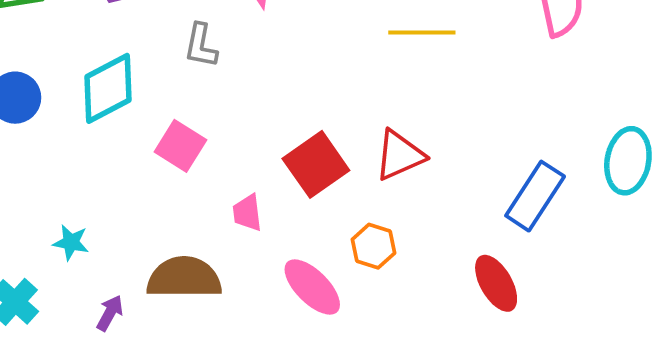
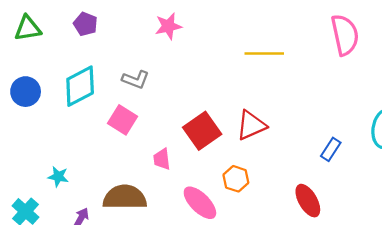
gray L-shape: (201, 46) -> (136, 80), moved, turned -80
blue rectangle: (535, 196) -> (331, 149), size x0.6

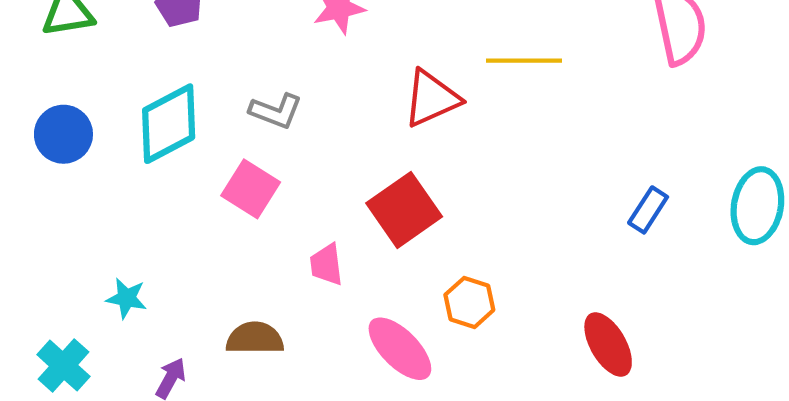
red triangle: (251, 125) -> (431, 98), moved
blue rectangle: (331, 149) -> (648, 210), moved
brown semicircle: (125, 197) -> (255, 338), size x0.7

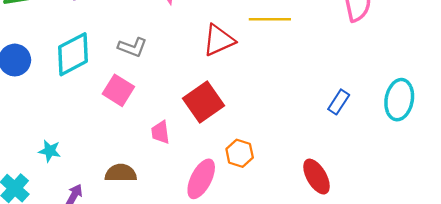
pink ellipse: (400, 349) -> (201, 179), turned 72

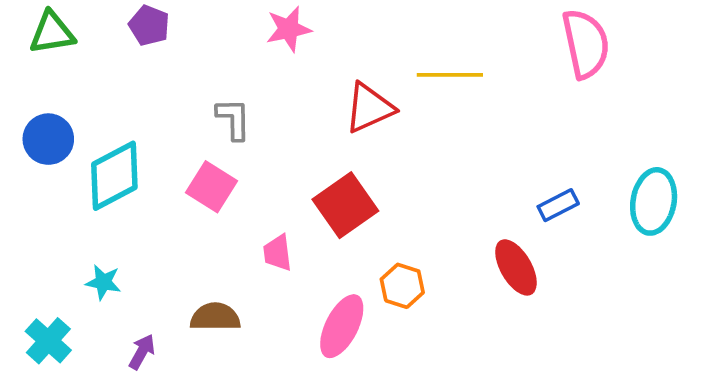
gray L-shape: (132, 47) -> (234, 119), turned -112
cyan diamond: (73, 54) -> (114, 176), moved
blue rectangle: (339, 102) -> (558, 205), turned 30
red ellipse: (317, 177) -> (516, 267), moved

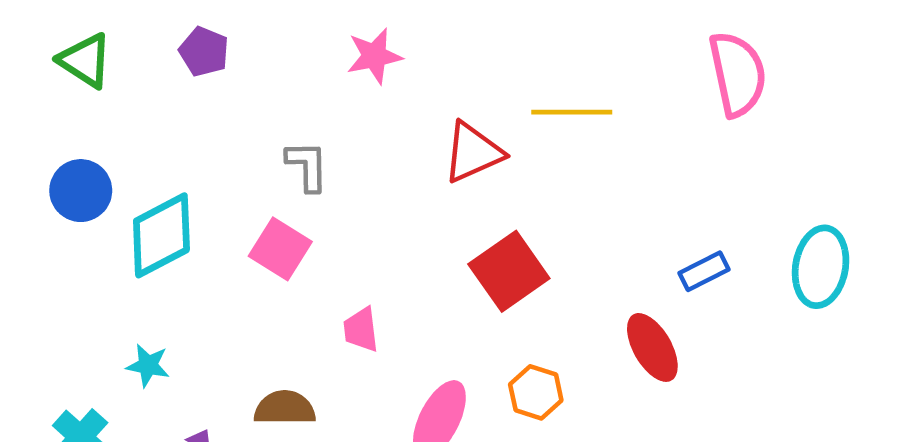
green triangle: (52, 33) -> (85, 61), turned 42
red square: (345, 205) -> (509, 271), moved
orange hexagon: (402, 286) -> (536, 392), moved

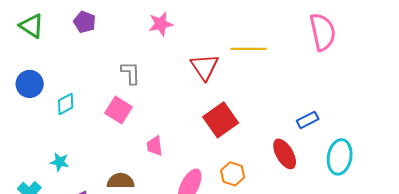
red triangle: (473, 152) -> (205, 67), turned -40
cyan diamond: (161, 235) -> (66, 104), size x0.6
cyan ellipse: (821, 267) -> (340, 157), moved

